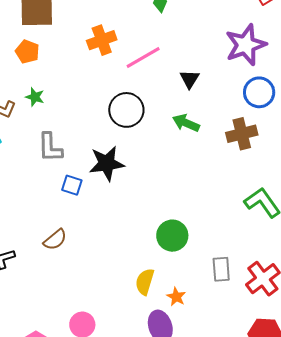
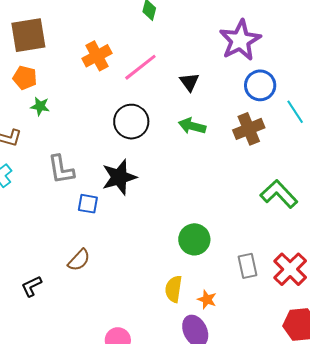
green star: (35, 97) -> (40, 106), moved

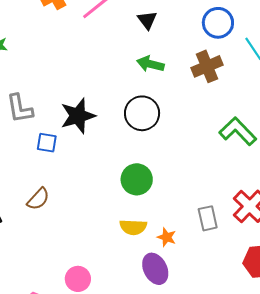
black circle: (131, 122) -> (142, 113), moved
green circle: (194, 239) -> (137, 179), moved
gray rectangle: (248, 266) -> (208, 218), moved
yellow semicircle: (174, 289) -> (133, 227), turned -96

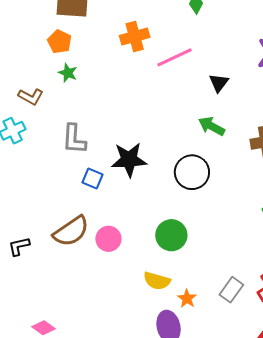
brown semicircle: (38, 199) -> (71, 231), size x1.5
gray rectangle: (208, 218) -> (231, 290), turned 35
pink circle: (78, 279) -> (108, 239), moved

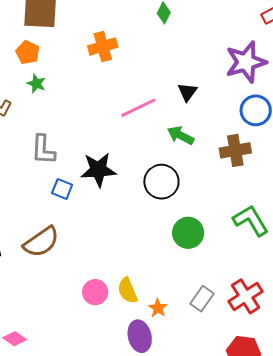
pink line: (174, 57) -> (138, 108), moved
green circle: (171, 235) -> (188, 233), moved
pink circle: (108, 239) -> (95, 292), moved
yellow semicircle: (157, 281) -> (128, 291), turned 52

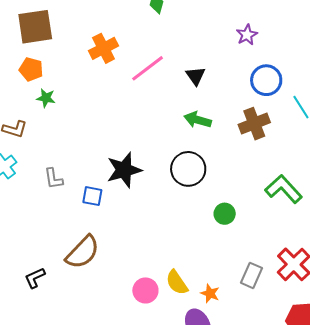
purple star: (246, 62) -> (247, 35), size x0.5
pink line: (138, 108) -> (148, 68), moved
gray L-shape: (43, 150) -> (54, 179), moved, size x0.7
green circle: (188, 233) -> (225, 214), size x0.7

